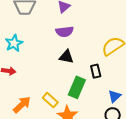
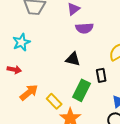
purple semicircle: (65, 32) -> (84, 28), moved
orange arrow: (22, 105) -> (29, 92), moved

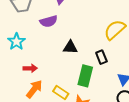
purple semicircle: (84, 28) -> (49, 21), moved
red arrow: (14, 70) -> (30, 68), moved

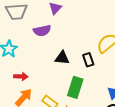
black rectangle: (101, 57) -> (88, 60), moved

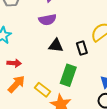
purple semicircle: (42, 31) -> (47, 20), moved

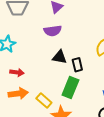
black rectangle: (82, 48) -> (77, 65), moved
orange arrow: (16, 84) -> (18, 93), turned 36

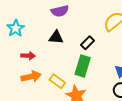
black triangle: (60, 57) -> (56, 37), moved
black rectangle: (77, 65) -> (87, 43), turned 64

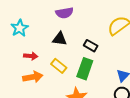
black rectangle: (87, 43) -> (91, 46), turned 72
yellow rectangle: (57, 81) -> (59, 66), moved

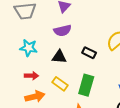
cyan star: (20, 28) -> (29, 48), moved, turned -30
black rectangle: (91, 46) -> (89, 53), moved

